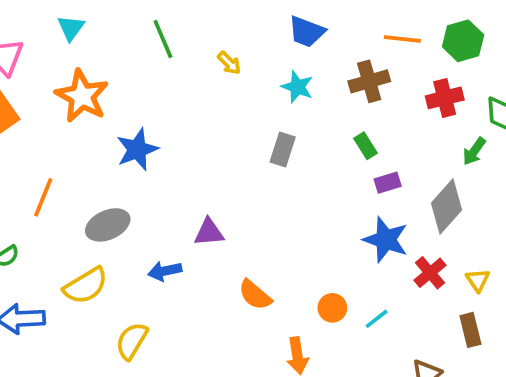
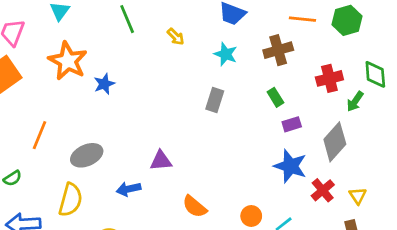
red cross: (445, 98) -> (329, 78), moved
blue star: (137, 149) -> (104, 84), moved, size x0.7
yellow semicircle: (86, 286) -> (71, 200), turned -44

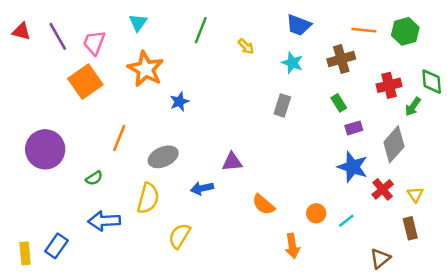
green line: (127, 19) -> (201, 30), turned 44
blue star: (104, 84) -> (179, 102), moved

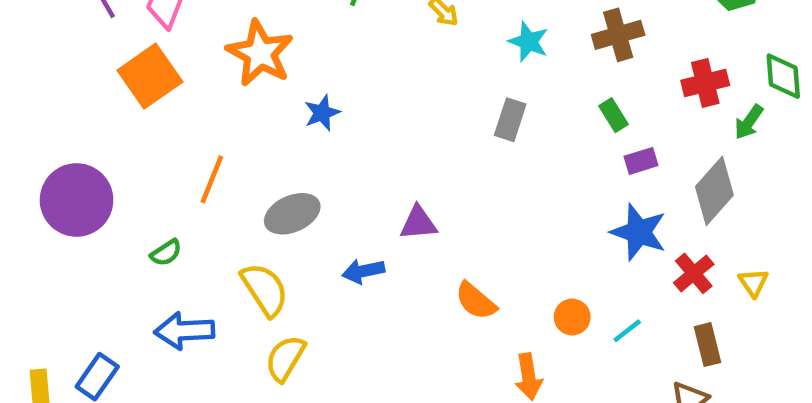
yellow semicircle: (148, 198) -> (265, 289), turned -48
brown rectangle: (410, 228) -> (708, 345), moved
yellow semicircle: (179, 236) -> (285, 358), moved

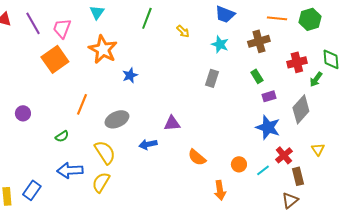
purple circle: (77, 200) -> (23, 113), size x0.5
red cross: (694, 273) -> (284, 155), moved
yellow semicircle: (285, 358) -> (101, 182), moved

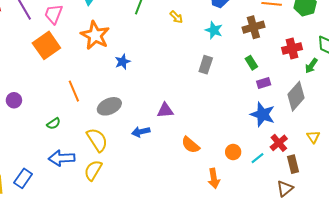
orange line: (82, 104) -> (74, 91), turned -45

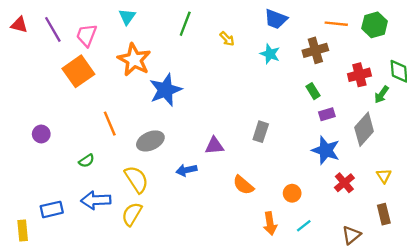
blue star: (123, 62) -> (165, 90), size x1.8
gray rectangle: (206, 65) -> (261, 132), moved
cyan line: (257, 158) -> (304, 226), moved
brown rectangle: (293, 164) -> (384, 214), moved
blue rectangle: (23, 178) -> (52, 209), moved, turned 42

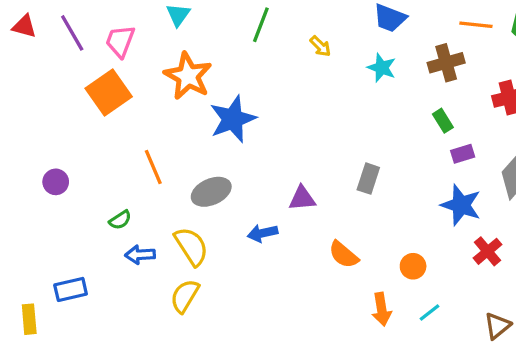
blue arrow: (96, 200) -> (140, 255), moved, size x0.7

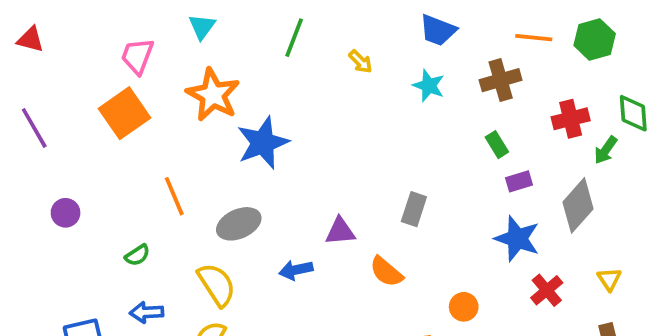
purple line: (72, 33) -> (34, 128), moved
blue arrow: (140, 255) -> (147, 312), moved
orange semicircle: (344, 255) -> (386, 272), moved

